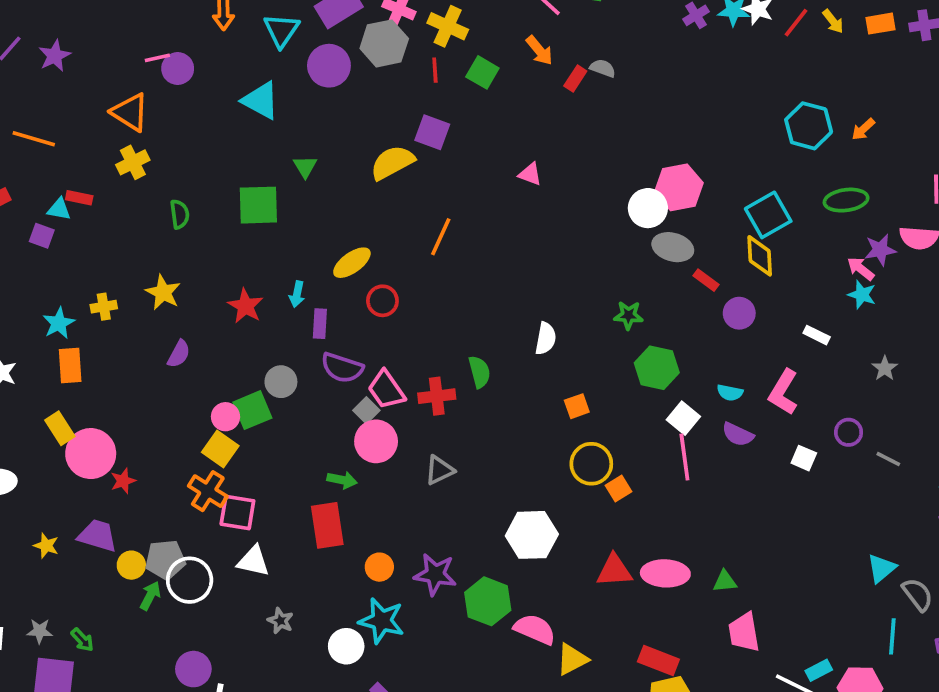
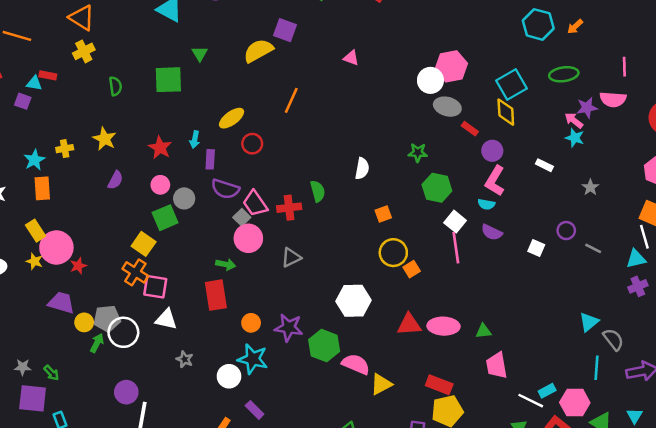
pink L-shape: (783, 392) -> (495, 181), moved
pink circle: (226, 417) -> (160, 185), moved
yellow star: (46, 546) -> (34, 261), moved

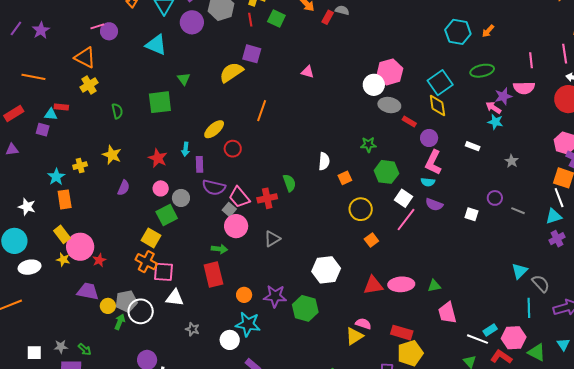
orange square: (383, 214) -> (345, 178), moved
pink line: (456, 248) -> (406, 220), turned 50
yellow circle: (393, 253) -> (361, 209), moved
pink semicircle: (356, 364) -> (363, 324), moved, size x0.7

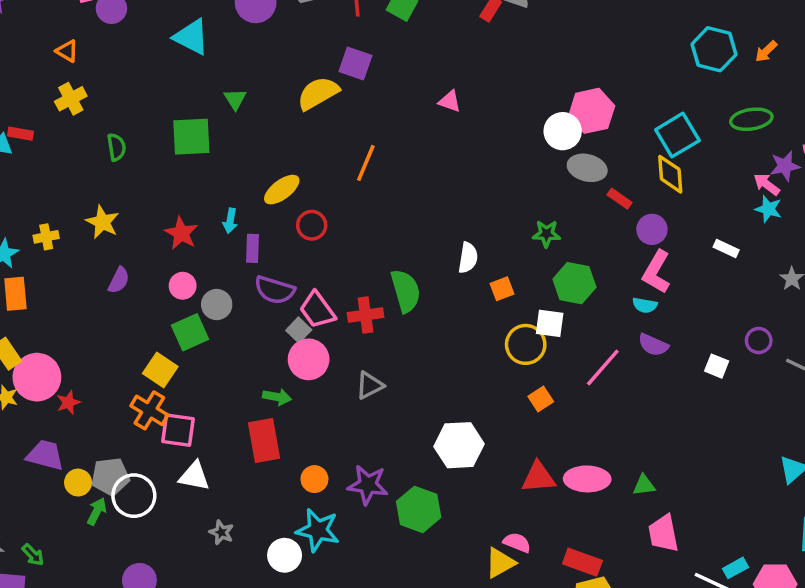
orange triangle: (85, 58) -> (67, 51), size x0.6
green semicircle: (289, 183) -> (406, 291), size x1.4
white square: (404, 198) -> (550, 323), moved, turned -30

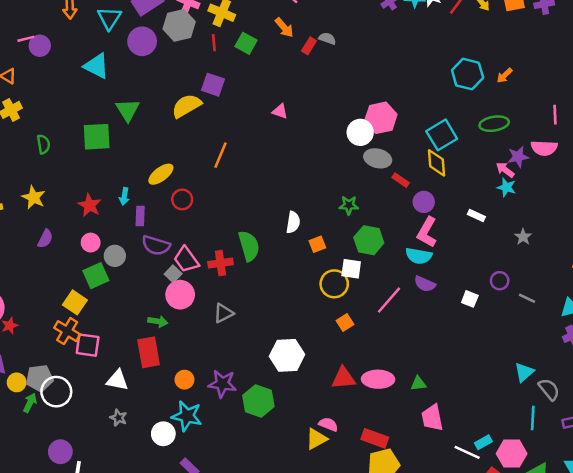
green triangle: (235, 99) -> (128, 110), size x1.5
cyan semicircle: (645, 305) -> (419, 256), size x1.5
white triangle: (194, 476) -> (117, 380), moved

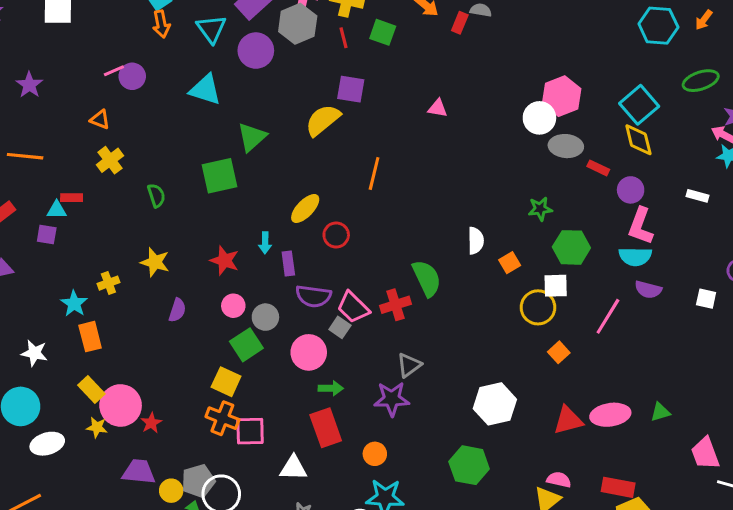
green triangle: (128, 110) -> (252, 137), turned 30
pink circle: (180, 295) -> (309, 352), moved
purple star: (222, 384) -> (392, 399), moved
pink trapezoid: (432, 418) -> (705, 453), moved

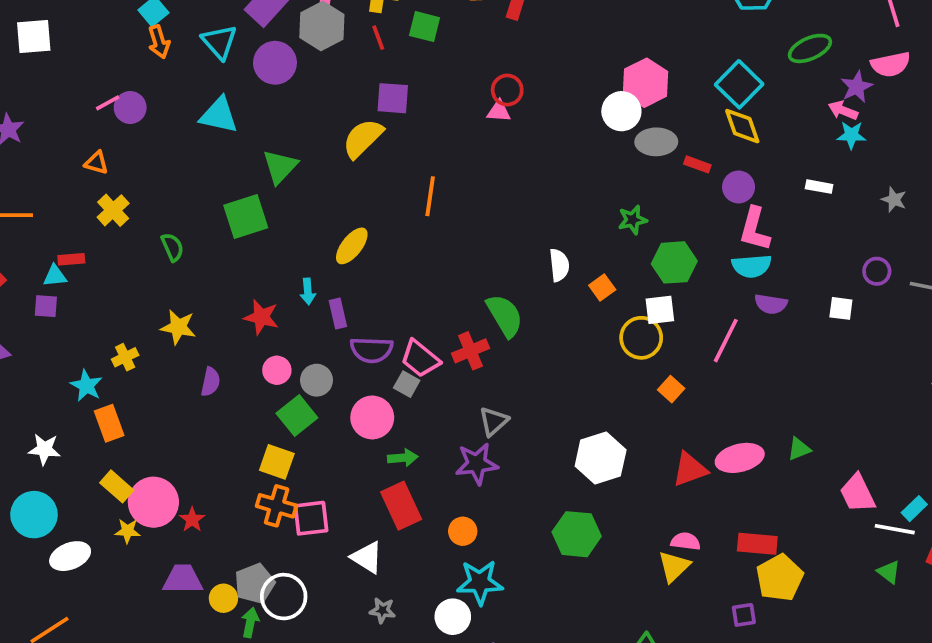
red circle: (336, 235) -> (507, 90), moved
white triangle: (293, 468) -> (367, 557), turned 36

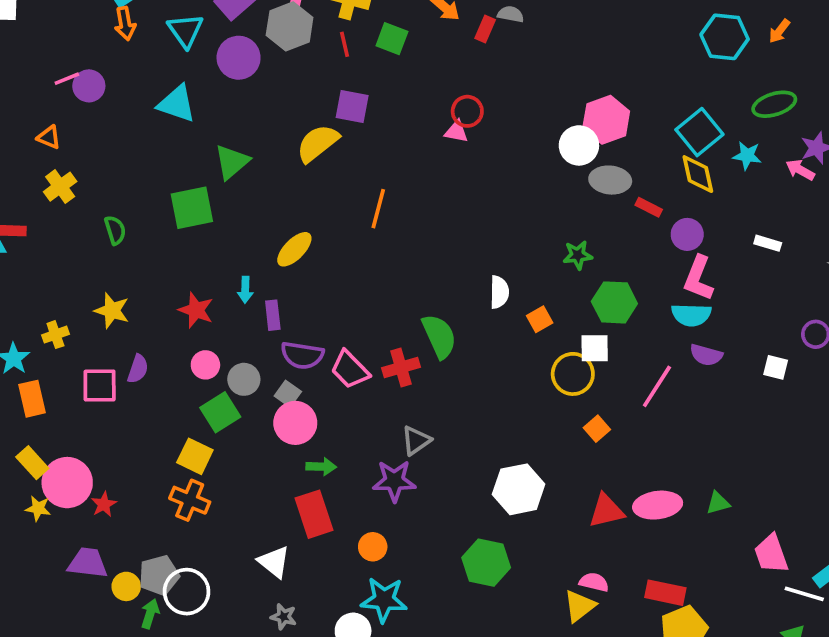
cyan star: (851, 135) -> (747, 156), moved
gray square: (407, 384) -> (288, 394), moved
pink square: (311, 518) -> (100, 386), moved

